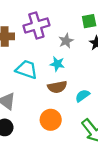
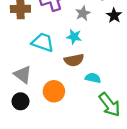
cyan semicircle: (82, 96) -> (93, 78), moved, turned 48
orange circle: (51, 120) -> (54, 91), moved

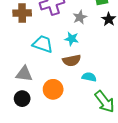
gray triangle: (23, 75) -> (24, 74), turned -30

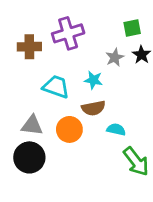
gray star: (80, 17) -> (115, 57), moved
orange circle: (53, 89) -> (69, 129), moved
black circle: (22, 99) -> (29, 157), size x1.5

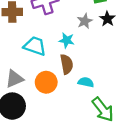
brown semicircle: (93, 108) -> (67, 64), turned -90
gray triangle: (32, 125) -> (14, 79), turned -30

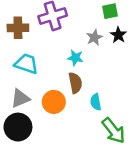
cyan trapezoid: (35, 46) -> (26, 64), moved
cyan semicircle: (86, 82) -> (96, 102), turned -112

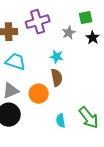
gray star: (94, 37) -> (69, 33), moved
cyan semicircle: (96, 102) -> (61, 121), moved

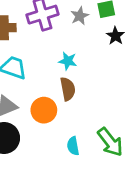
gray star: (69, 33) -> (80, 16), moved

